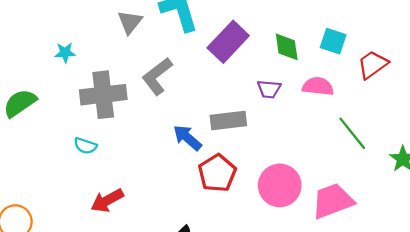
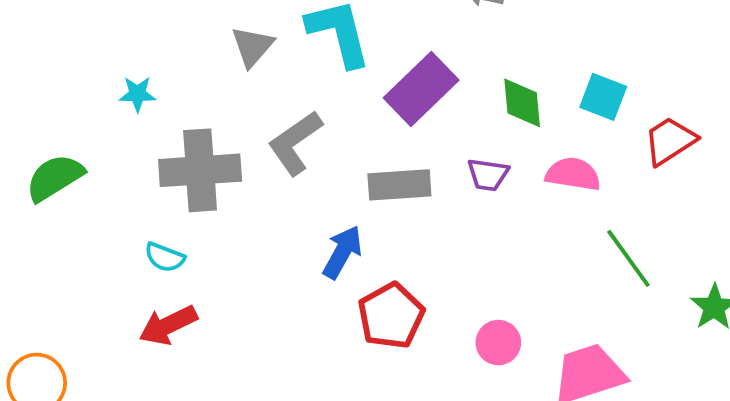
gray rectangle: (228, 121) -> (399, 185), moved
blue arrow: (187, 138) -> (342, 252), turned 76
pink circle: (280, 185) -> (498, 343), size x0.6
red arrow: (107, 200) -> (168, 325), moved

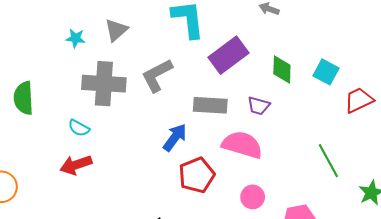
gray triangle: (252, 47) -> (116, 30), moved
pink semicircle: (573, 174) -> (242, 145), moved, size x1.4
green semicircle: (55, 178) -> (24, 98), moved, turned -68

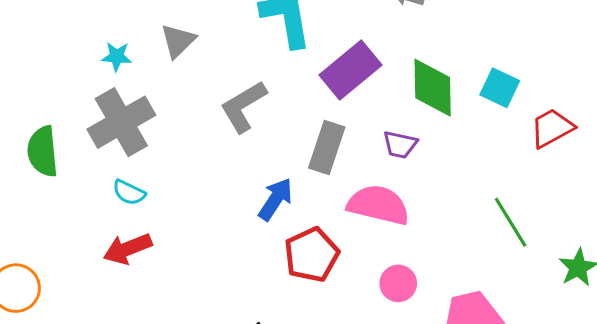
green diamond: (282, 70) -> (433, 88), size x1.4
gray cross: (104, 84) -> (121, 122), moved, turned -30
gray rectangle: (210, 105) -> (327, 147), turned -72

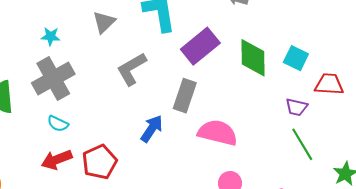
gray triangle: (178, 41) -> (104, 22), moved
red trapezoid: (552, 128) -> (329, 84), turned 32
purple trapezoid: (400, 145) -> (296, 107), moved
red pentagon: (312, 255) -> (100, 162), moved

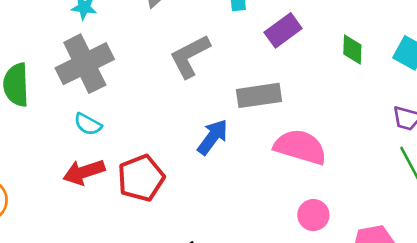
purple rectangle: (200, 46) -> (283, 30), size x0.7
green diamond: (253, 58) -> (352, 49), size x0.6
gray rectangle: (185, 96) -> (259, 95), turned 60

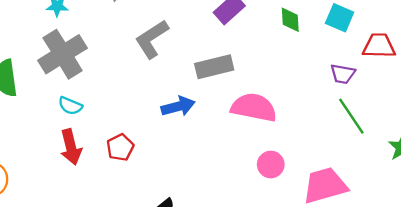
blue arrow: (213, 137) -> (178, 106), turned 44
red arrow: (84, 172) -> (71, 147), turned -80
red pentagon: (141, 178) -> (120, 147), size x0.7

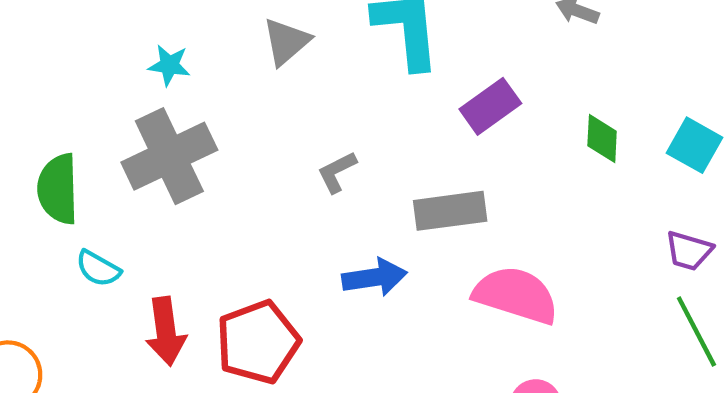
gray L-shape: (152, 39) -> (337, 172), moved, size x0.6
cyan semicircle: (70, 106) -> (98, 269), moved
red pentagon: (120, 147) -> (258, 342), size x1.6

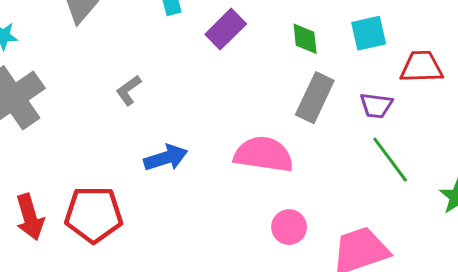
cyan square: (695, 145) -> (369, 33), turned -33
gray rectangle: (450, 211) -> (315, 98), moved, turned -48
red pentagon: (258, 342) -> (94, 214), turned 30

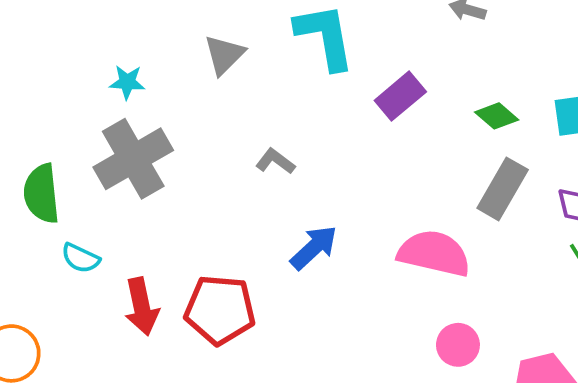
green diamond: (305, 39) -> (497, 116), turned -48
gray L-shape: (129, 90) -> (275, 161), turned 68
blue arrow: (166, 158) -> (314, 248), turned -30

